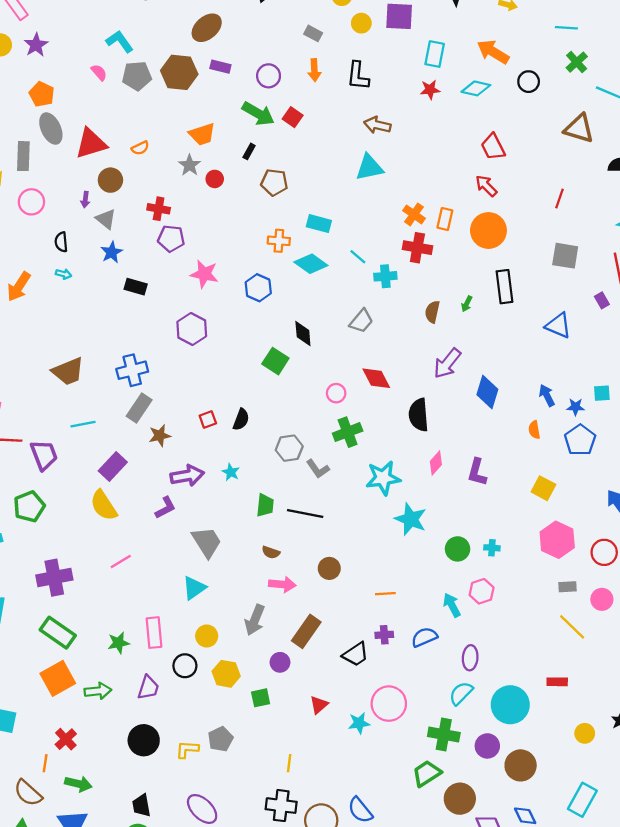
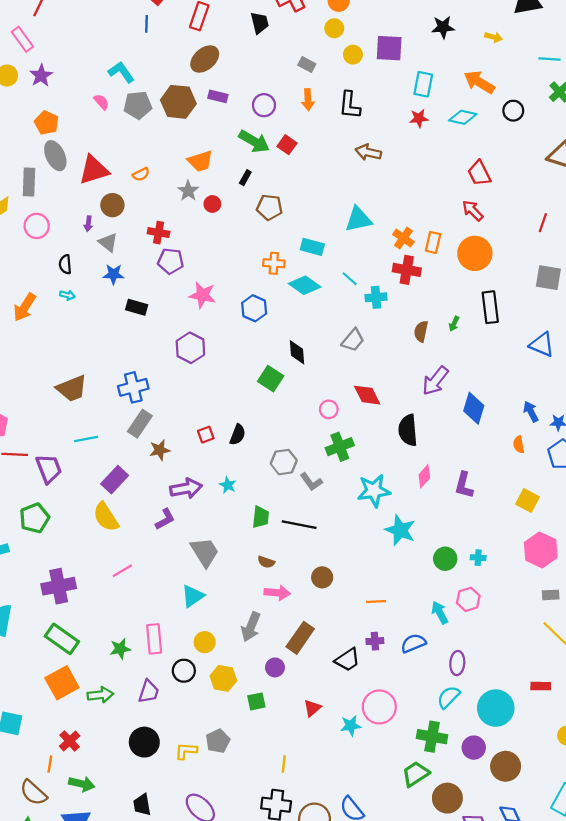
cyan triangle: (369, 167) -> (358, 219), moved
blue star: (112, 252) -> (114, 274), turned 30

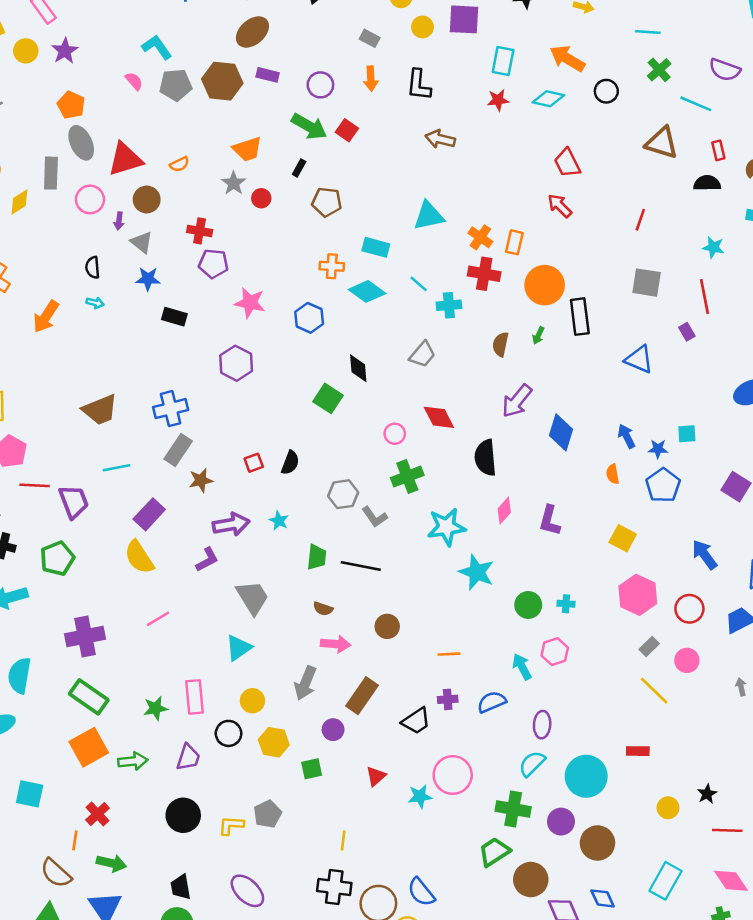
pink circle: (37, 226) -> (90, 199), moved
orange circle: (475, 253) -> (545, 285), moved
gray rectangle: (551, 595) -> (649, 647), turned -42

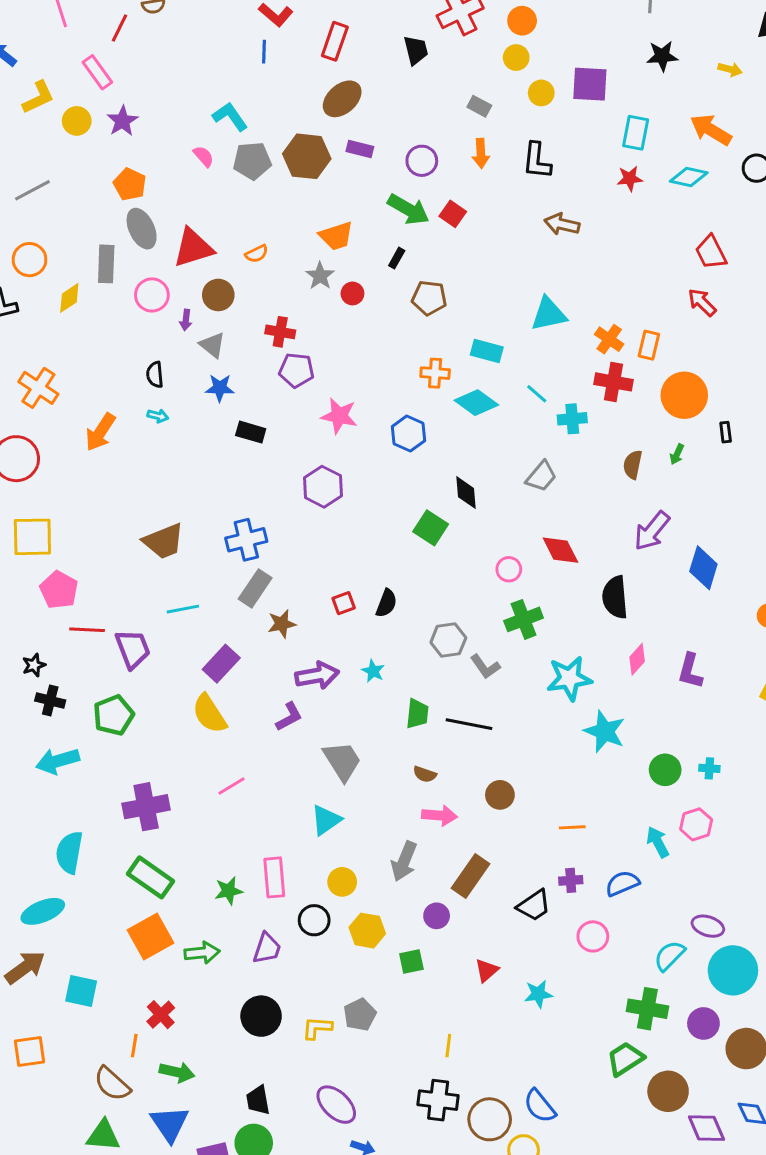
black rectangle: (580, 317) -> (726, 432), size x0.5
purple ellipse: (542, 725) -> (708, 926), moved, turned -76
pink circle: (453, 775) -> (593, 936), moved, size x0.7

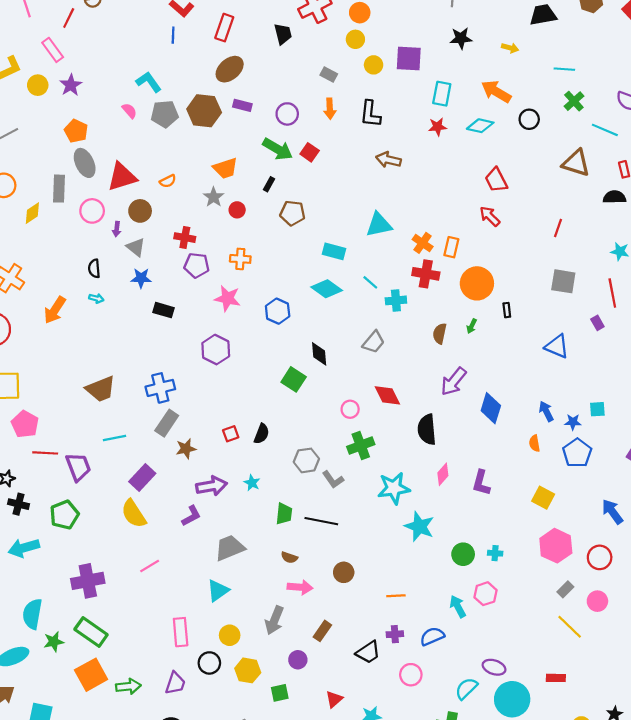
orange cross: (435, 373) -> (240, 259), moved
gray trapezoid: (342, 761) -> (230, 548), turned -80
brown rectangle: (470, 876) -> (322, 631), size x0.7
green star: (229, 891) -> (54, 642), moved

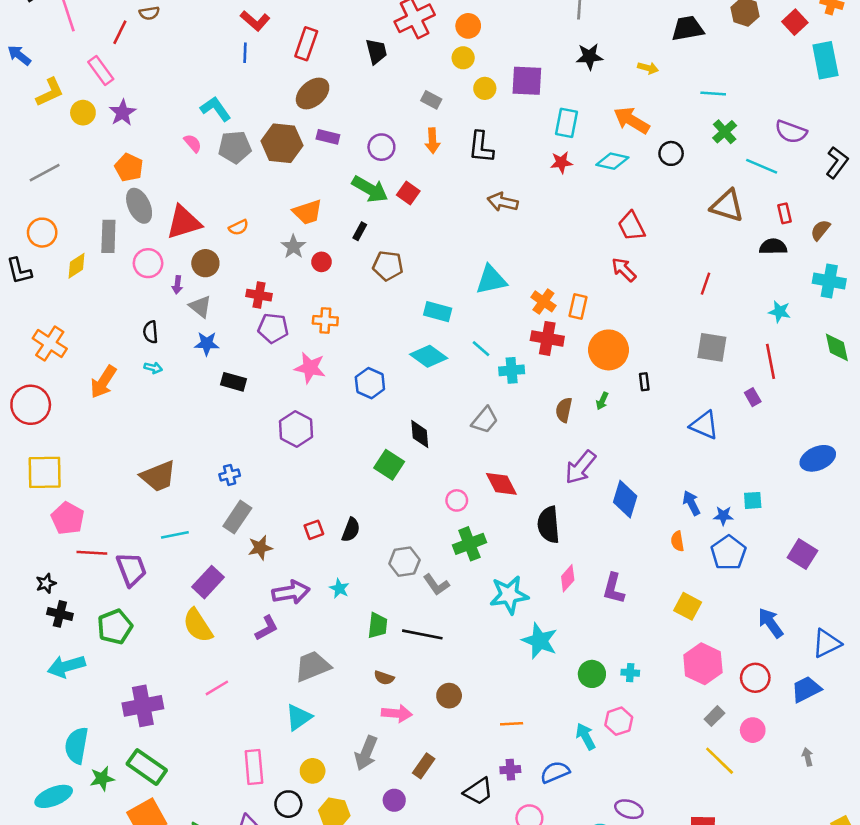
blue cross: (160, 388) -> (230, 475), size x0.6

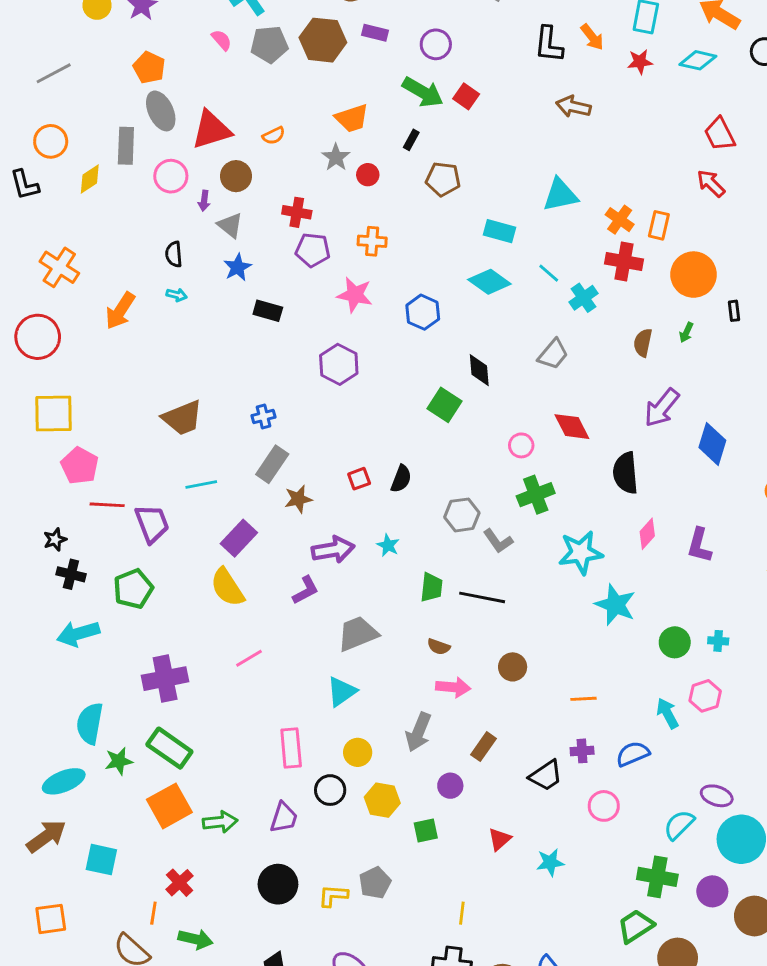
orange arrow: (432, 141) -> (592, 37), moved, turned -35
blue star: (207, 344) -> (237, 267), turned -30
cyan cross: (512, 370) -> (583, 298), turned -30

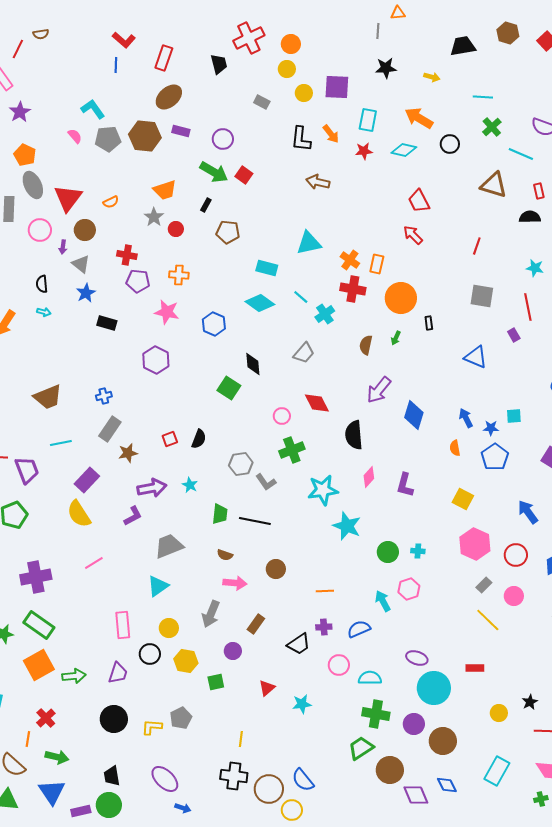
red triangle: (211, 130) -> (68, 198), turned -36
cyan semicircle: (679, 825) -> (370, 678), moved, turned 45

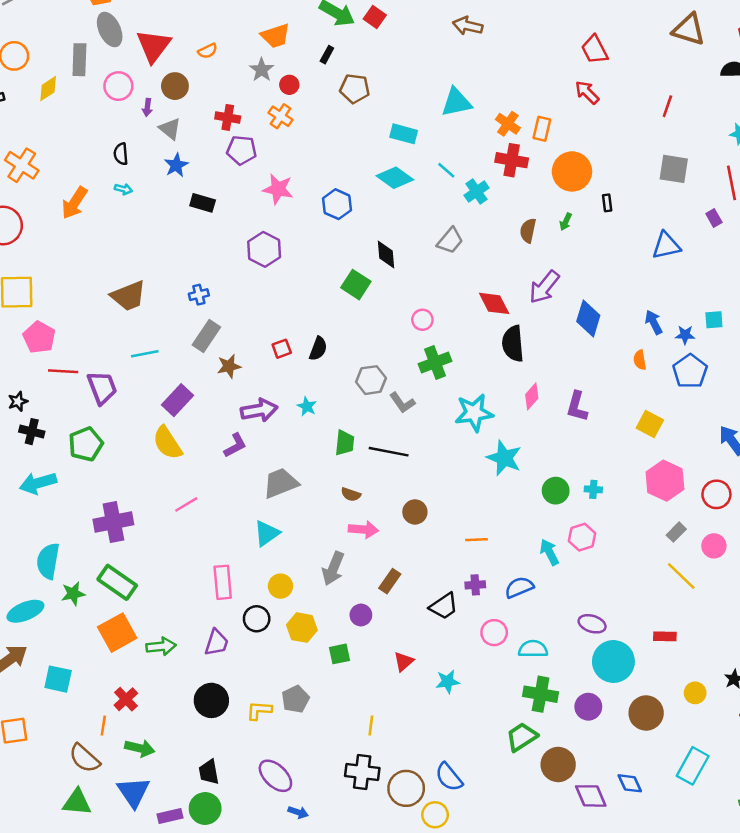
orange cross: (179, 275) -> (280, 116), moved, turned 30
blue triangle: (476, 357) -> (666, 246), turned -35
red diamond: (317, 403) -> (494, 303), moved
brown circle: (443, 741) -> (646, 713), moved

